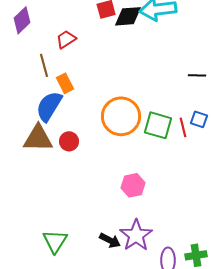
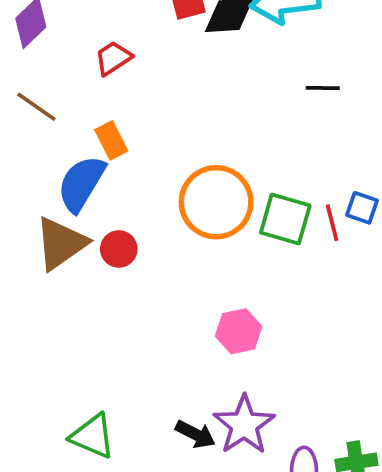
brown line: (44, 65) -> (36, 107), moved, turned -40
black line: (197, 75) -> (323, 88), moved
brown triangle: (38, 138) -> (61, 243), turned -36
green triangle: (55, 241) -> (93, 436), turned -40

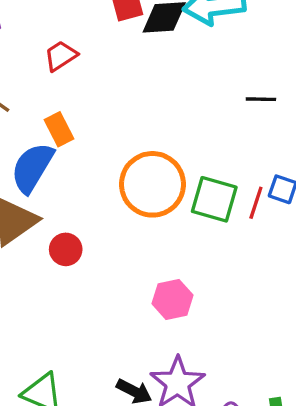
black line: (323, 88) -> (261, 99), moved
red line: (332, 223) -> (256, 203), turned 32
red circle: (119, 249) -> (66, 249), moved

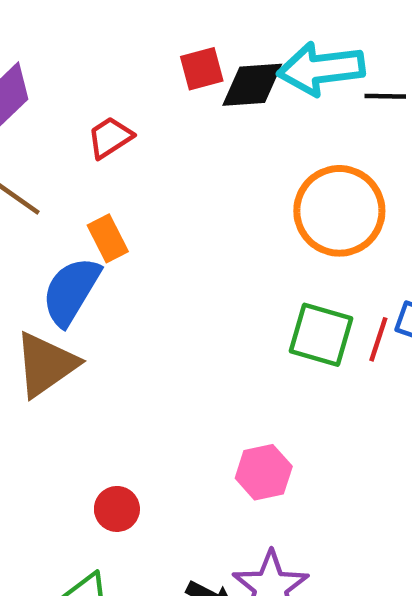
black line: (261, 99) -> (385, 96), moved
orange circle: (152, 184) -> (339, 211), moved
red circle: (66, 249) -> (117, 509), moved

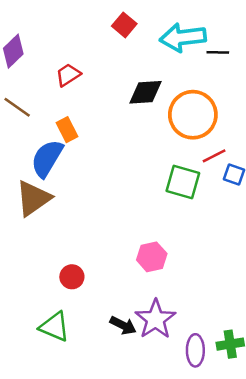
red square: (202, 69) -> (124, 25), moved, turned -35
black diamond: (252, 85) -> (145, 92), moved
red line: (378, 339) -> (214, 156), moved, turned 45

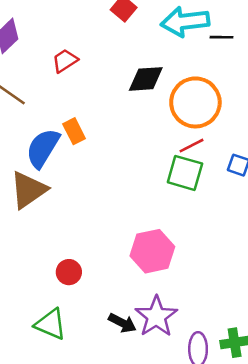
orange rectangle: (67, 130) -> (74, 131), moved
red line: (214, 156) -> (192, 146), moved
pink hexagon: (152, 257) -> (152, 251), size x1.4

